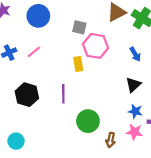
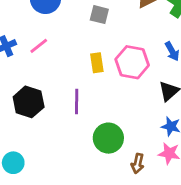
pink hexagon: (96, 46) -> (132, 62), moved

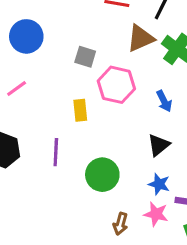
pink hexagon: (132, 62) -> (116, 85), moved
green circle: (108, 138) -> (102, 175), moved

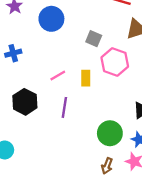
pink line: (17, 88) -> (58, 75), moved
green circle: (102, 175) -> (110, 133), moved

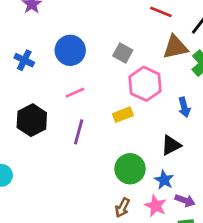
blue circle: (51, 19) -> (70, 50), moved
blue cross: (13, 53) -> (24, 60), turned 35
yellow rectangle: (86, 78) -> (123, 115), moved, turned 63

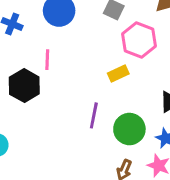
pink line: (75, 93) -> (47, 60), moved, turned -60
purple line: (79, 132) -> (94, 115), moved

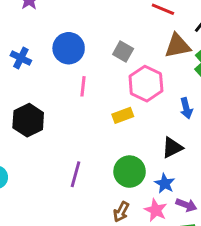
pink line: (47, 60) -> (83, 86), moved
purple line: (94, 115) -> (76, 174), moved

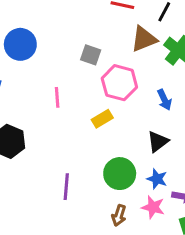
blue circle: (69, 48) -> (20, 44), moved

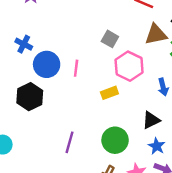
blue circle: (20, 44) -> (47, 64), moved
blue star: (157, 179) -> (157, 146), moved

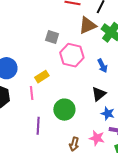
pink line: (76, 68) -> (32, 93), moved
yellow rectangle: (109, 93) -> (42, 77), moved
green circle: (115, 140) -> (64, 110), moved

